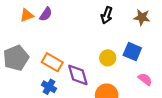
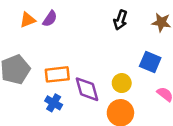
yellow circle: (108, 58) -> (122, 83), moved
orange rectangle: (52, 62) -> (57, 74), turned -36

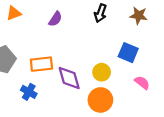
purple semicircle: (50, 19) -> (55, 19), moved
blue cross: (54, 103) -> (29, 92), moved

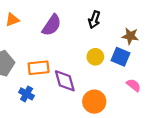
brown star: (139, 16) -> (130, 36), moved
purple semicircle: (55, 19) -> (52, 25), size x1.5
yellow circle: (102, 72) -> (95, 57), moved

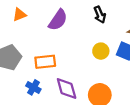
black arrow: (94, 20) -> (100, 15), turned -42
purple diamond: (65, 81) -> (67, 89), moved

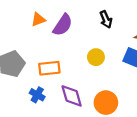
orange triangle: (19, 15) -> (38, 19), moved
yellow circle: (101, 51) -> (96, 57), moved

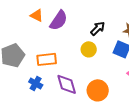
orange triangle: (38, 19) -> (37, 15), turned 48
black arrow: (106, 19) -> (98, 28), moved, turned -112

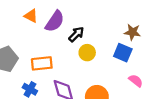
black arrow: (98, 28) -> (76, 34), moved

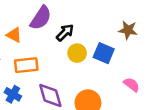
orange triangle: (31, 16) -> (14, 35), moved
blue square: (123, 53) -> (104, 53), moved

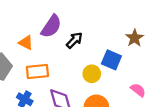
brown star: (128, 30) -> (135, 38), turned 30
yellow circle: (77, 53) -> (92, 74), moved

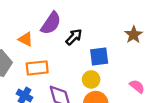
blue square: (111, 60) -> (99, 56), moved, turned -30
yellow circle: (92, 74) -> (91, 79), moved

